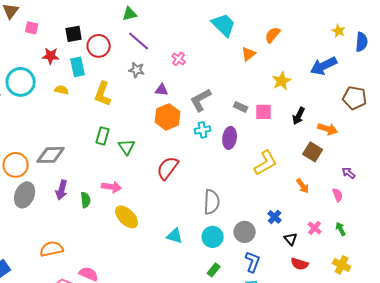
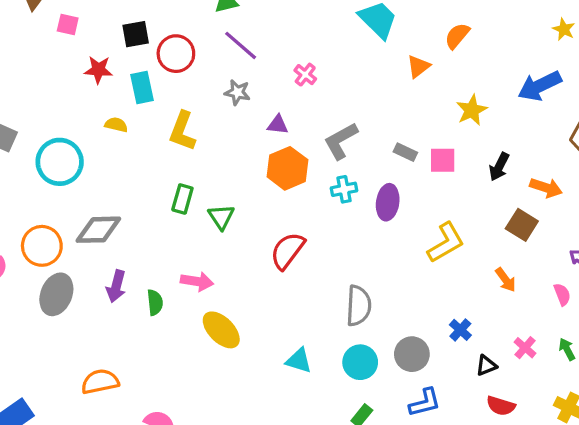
cyan circle: (21, 82) -> (60, 162), moved
black triangle: (291, 239) -> (486, 365), turned 48
blue L-shape: (253, 262) -> (425, 403), turned 55

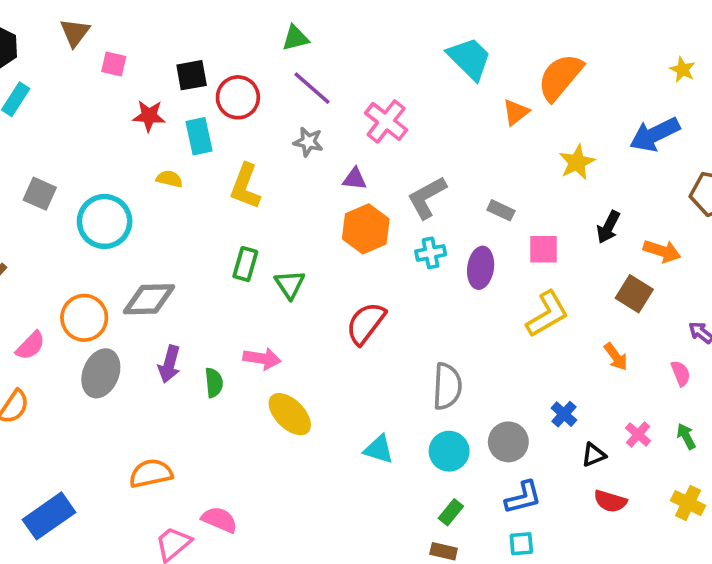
orange semicircle: (457, 36) -> (560, 77), size x1.6
pink cross: (305, 75) -> (386, 121), size x1.6
pink square: (443, 160) -> (544, 249), moved

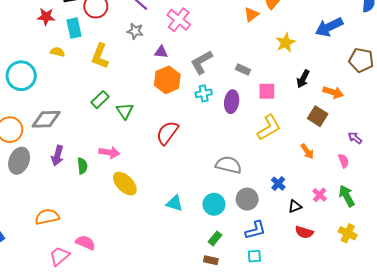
green rectangle: (245, 264) -> (100, 100), turned 30
gray semicircle: (447, 386) -> (228, 165), moved, turned -80
green arrow: (686, 436) -> (347, 196), size x1.5

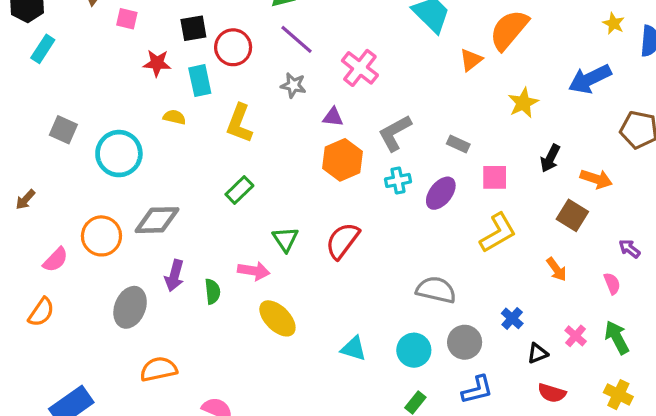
purple ellipse: (232, 102) -> (441, 193), turned 30
green triangle: (125, 111) -> (285, 239), moved
gray ellipse: (19, 161) -> (130, 307), moved

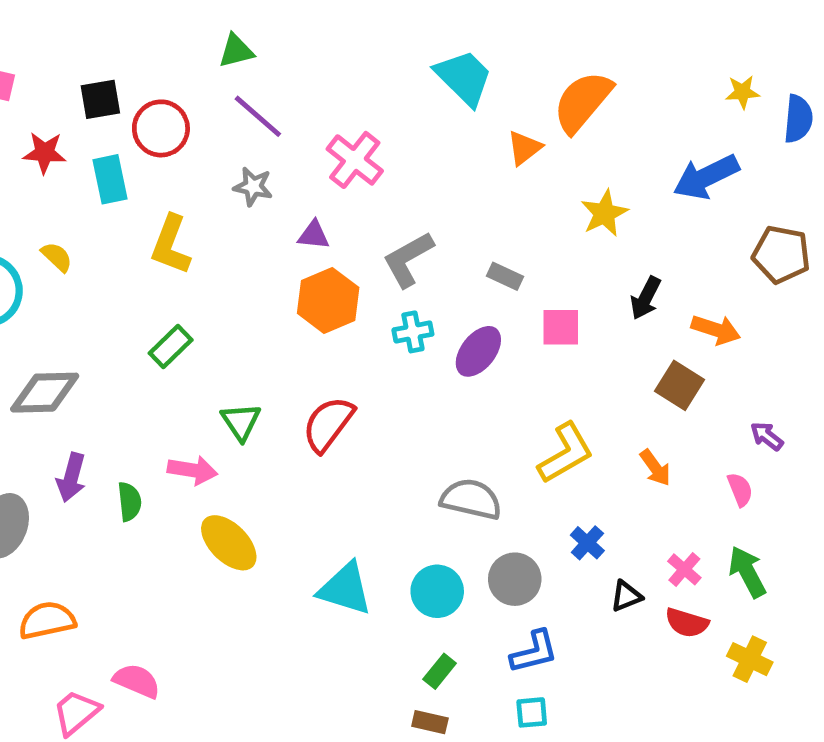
yellow star: (614, 23) -> (743, 92), turned -30
yellow semicircle: (174, 117) -> (57, 257), moved, turned 30
yellow L-shape: (498, 233) -> (566, 453), moved
cyan triangle: (354, 349) -> (345, 589), size x1.4
red semicircle: (552, 393) -> (687, 623), moved

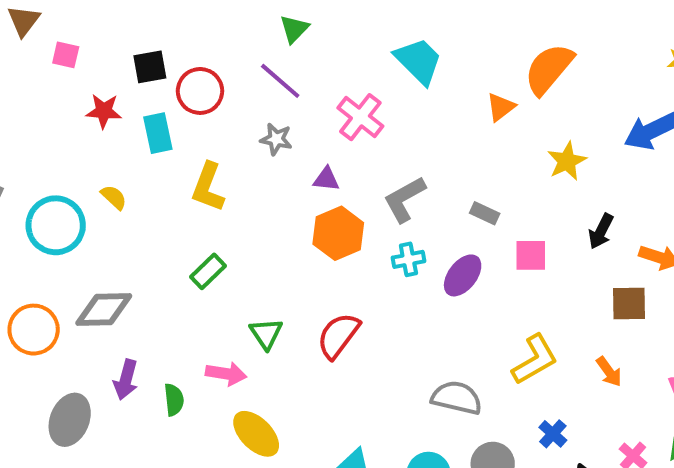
green triangle: (236, 51) -> (294, 29), moved, turned -32
cyan trapezoid: (464, 78) -> (419, 61), moved
brown square: (679, 385) -> (629, 303), turned -33

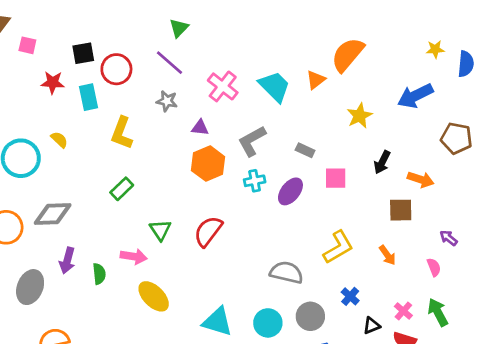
cyan trapezoid: (419, 61) -> (275, 86), moved

